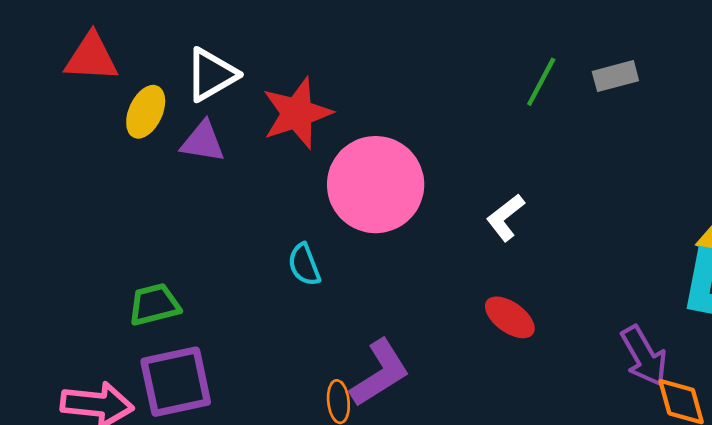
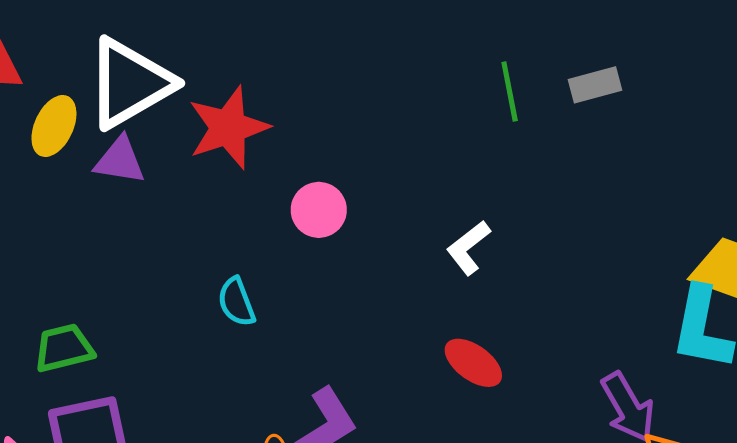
white triangle: (211, 75) -> (130, 83), size x1.5
green line: (541, 82) -> (510, 91), turned -39
pink circle: (376, 185) -> (319, 210), size x0.5

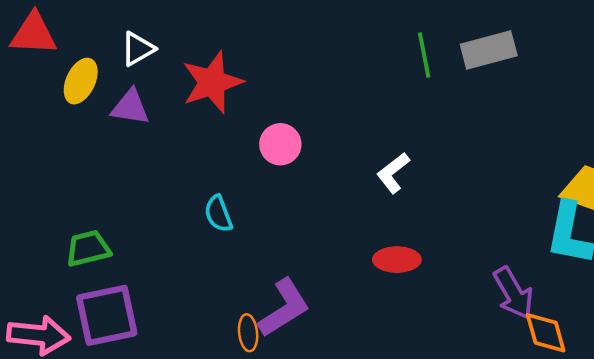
white triangle: (130, 83) -> (138, 49), size x0.5
gray rectangle: (595, 85) -> (489, 50), size x1.4
red ellipse: (473, 363) -> (397, 260), turned -36

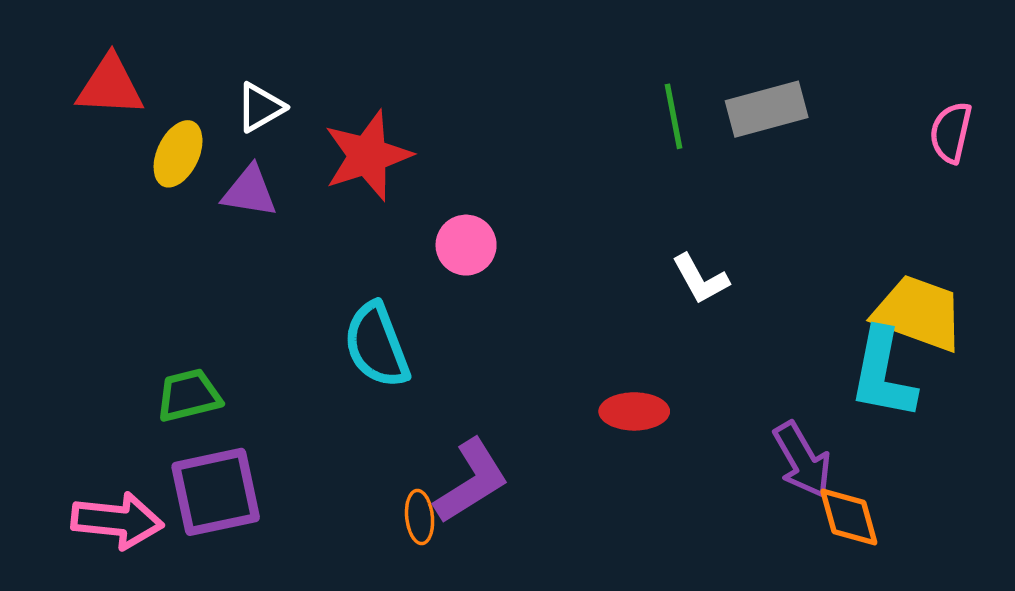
white L-shape: (393, 173) -> (700, 279), moved, turned -81
cyan semicircle: (218, 214) -> (377, 345), size x1.6

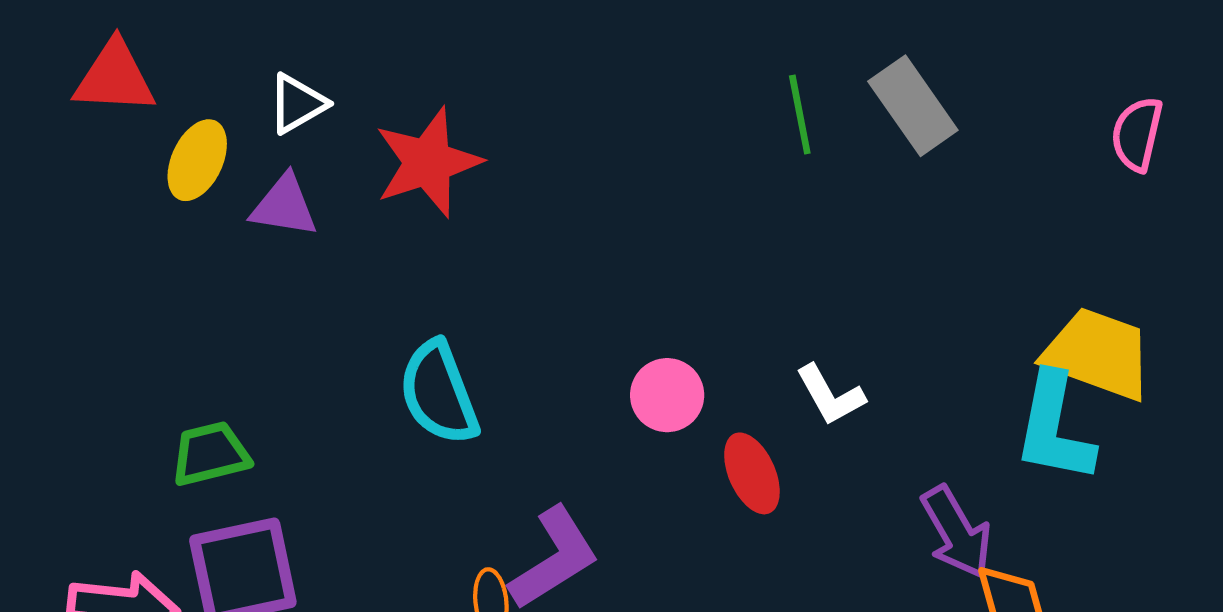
gray rectangle: (767, 109) -> (913, 106), turned 70
pink circle: (466, 245) -> (667, 395), moved
white L-shape: (700, 279) -> (830, 395), moved
red ellipse: (634, 411) -> (752, 473), turned 66

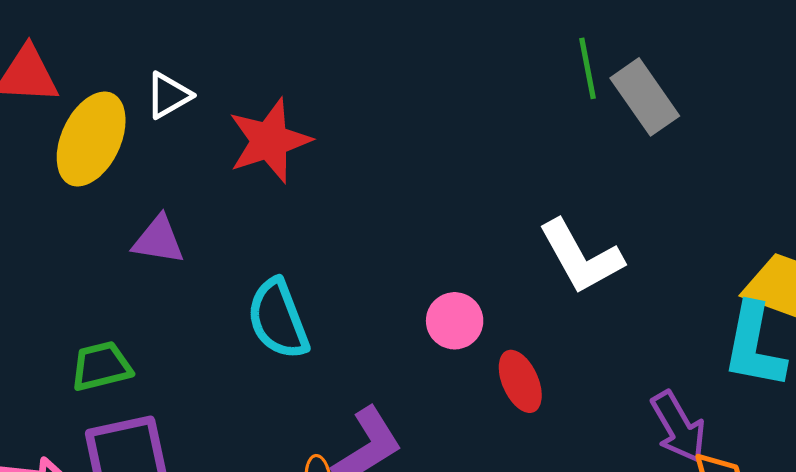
green line: (800, 114) -> (588, 68), moved
yellow ellipse: (197, 160) -> (91, 139), size x1.5
purple triangle: (284, 206) -> (158, 240), moved
white L-shape: (830, 395) -> (581, 257), moved, size x1.6

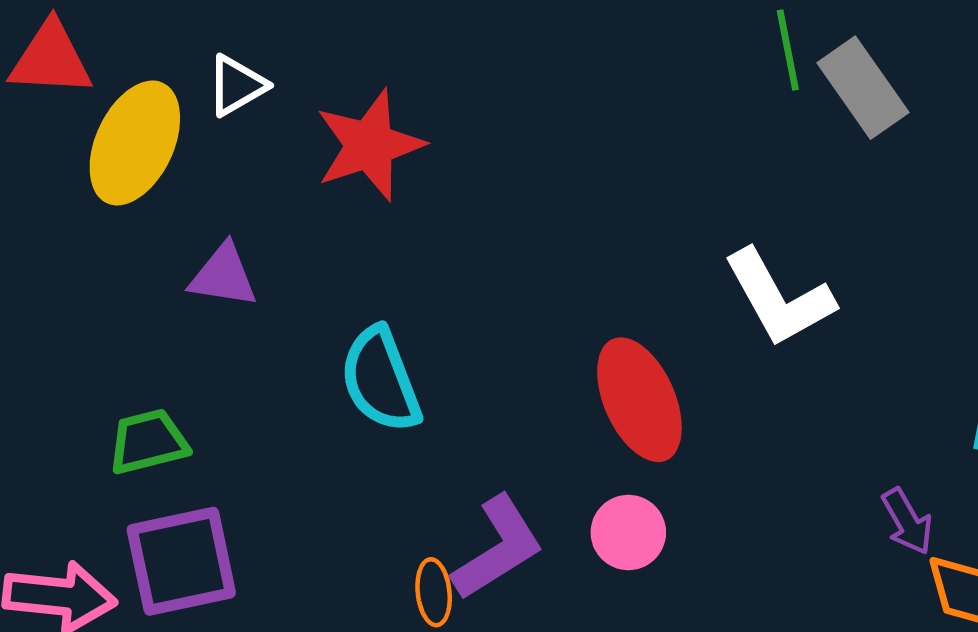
pink circle: (455, 321) -> (628, 532), moved
red ellipse: (520, 381) -> (639, 400), moved, size x1.5
purple arrow: (678, 427) -> (907, 521), size x0.7

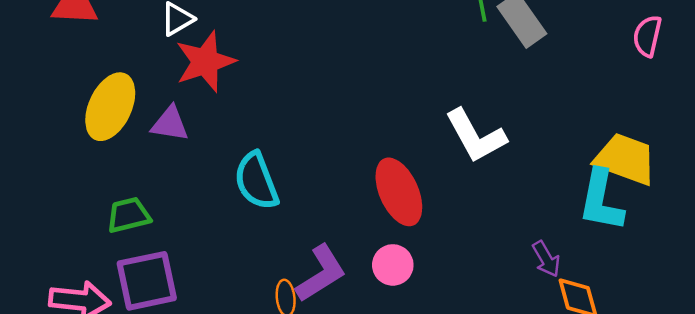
yellow ellipse: (135, 143) -> (110, 107), moved
red star: (369, 145) -> (205, 62), moved

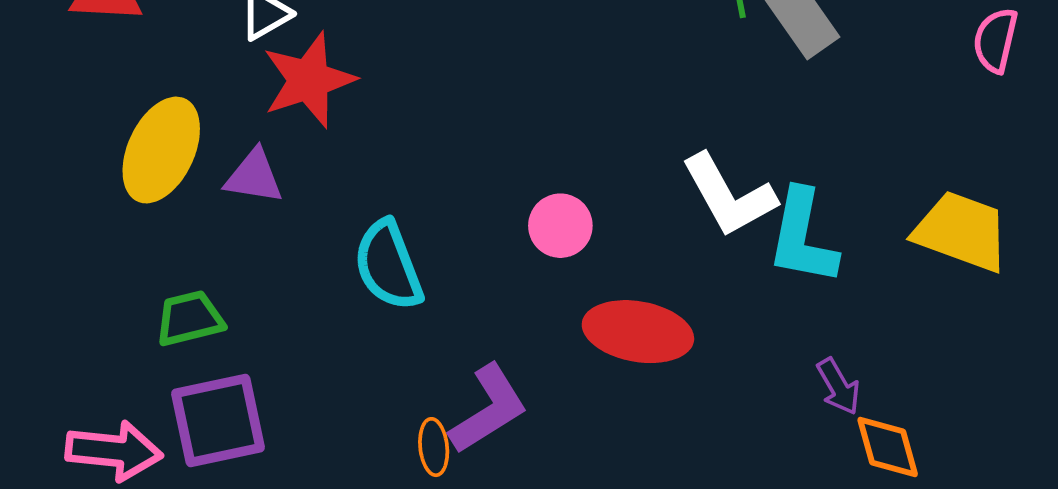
red ellipse: (399, 192) -> (638, 332), moved, turned -56
cyan L-shape: (601, 200) -> (803, 237), moved
pink circle: (393, 265) -> (560, 226), moved

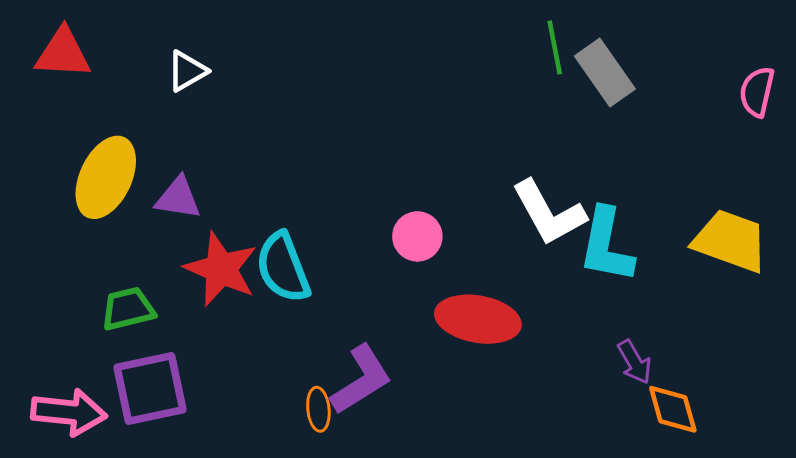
red star: (309, 80) -> (221, 269), moved, turned -30

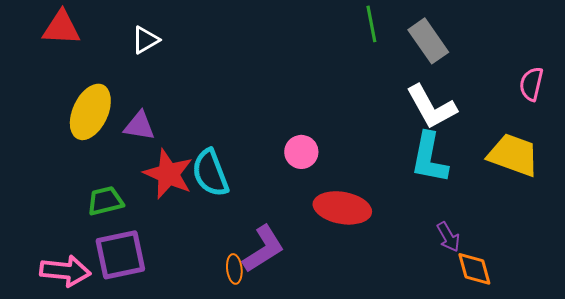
green line: (555, 47) -> (371, 24), moved
pink semicircle: (757, 92) -> (531, 84), moved
white L-shape: (549, 213) -> (431, 107), moved

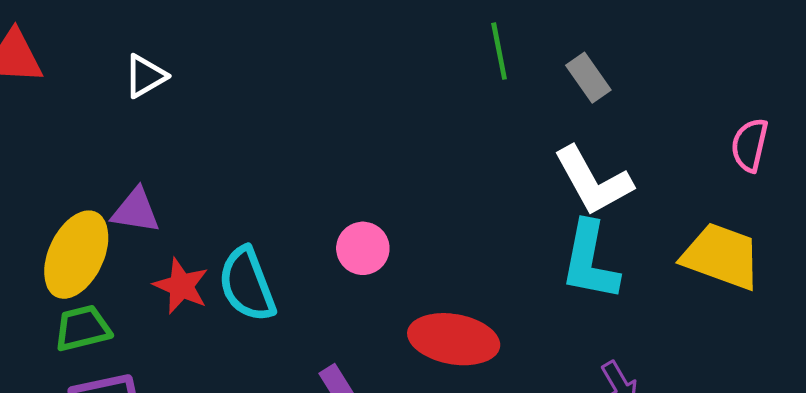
gray rectangle: (428, 41) -> (588, 78), size x0.7
yellow ellipse: (90, 112) -> (76, 255), moved
pink circle: (301, 152) -> (363, 248), moved
red star: (168, 174) -> (181, 286), size x0.7

